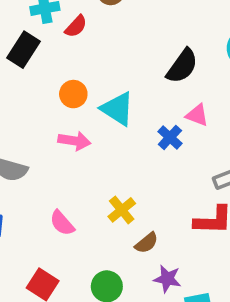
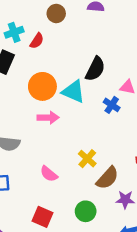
black semicircle: (182, 66) -> (95, 69), moved
orange circle: (73, 94) -> (42, 86), size x1.5
brown semicircle: (147, 243) -> (107, 178), size x1.5

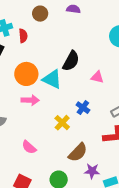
red semicircle: (37, 41) -> (23, 36), turned -40
blue cross: (112, 105) -> (83, 108), moved
yellow cross: (87, 159) -> (62, 123), moved

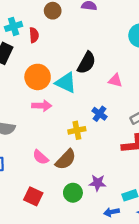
yellow cross: (62, 123) -> (77, 130), turned 35
brown semicircle: (78, 152) -> (66, 159), moved
purple star: (92, 171) -> (98, 183), moved

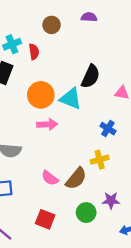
yellow cross: (77, 130) -> (100, 160), moved

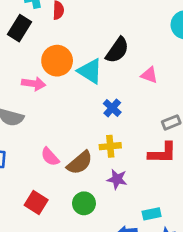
pink arrow: (47, 124) -> (34, 84), moved
blue cross: (108, 129) -> (112, 108), moved
purple star: (111, 200) -> (117, 179), moved

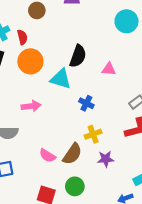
orange circle: (57, 61) -> (30, 61), moved
pink arrow: (34, 84) -> (31, 106), moved
green circle: (84, 203) -> (75, 186), moved

